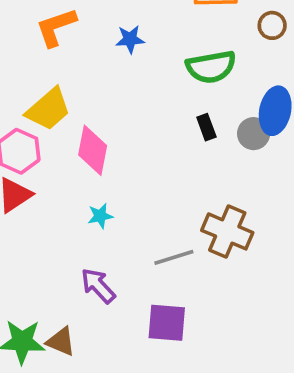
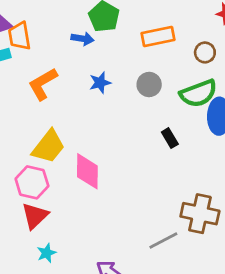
green semicircle: (211, 67) -> (198, 93), moved
gray circle: (254, 134) -> (149, 84), moved
cyan star: (100, 216) -> (47, 253), moved

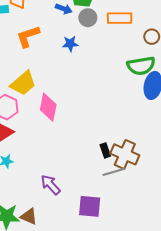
gray circle: (149, 84) -> (88, 18), moved
black rectangle: (170, 138) -> (105, 150), moved
gray line: (163, 241) -> (114, 172), moved

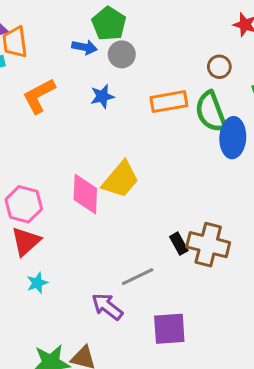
orange rectangle: (120, 18) -> (169, 102), moved
green semicircle: (141, 66) -> (211, 112), turned 88
yellow trapezoid: (23, 83) -> (121, 180), moved
gray line: (114, 172) -> (138, 277), moved

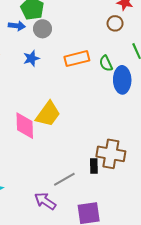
brown circle: (219, 67) -> (115, 23), moved
green semicircle: (211, 112) -> (106, 63), size x0.6
black rectangle: (179, 244) -> (94, 166), moved, turned 32

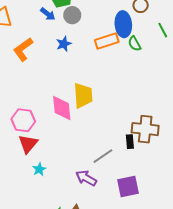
blue arrow: (17, 26) -> (48, 14), turned 35
blue ellipse: (122, 80) -> (123, 24), moved
yellow trapezoid: (48, 114) -> (83, 95), turned -36

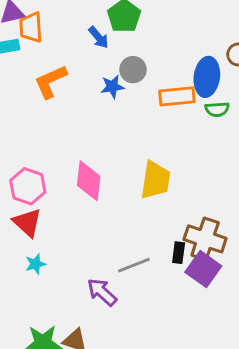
gray circle: (72, 15) -> (133, 70), moved
green semicircle: (135, 44) -> (217, 109), turned -77
yellow trapezoid: (83, 95) -> (155, 180), moved
red triangle: (28, 144) -> (27, 223), turned -40
purple square: (128, 186) -> (203, 269), moved, turned 35

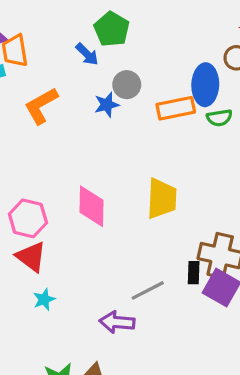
purple arrow: (102, 292) -> (117, 322), turned -32

